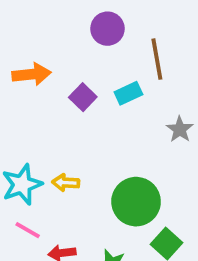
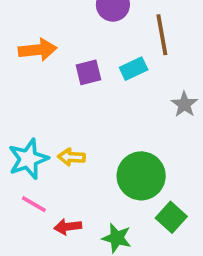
purple square: (83, 97) -> (88, 72), turned 32

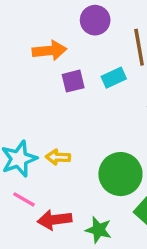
orange arrow: (38, 50) -> (49, 51), moved
red arrow: (68, 227) -> (55, 220), size x1.4

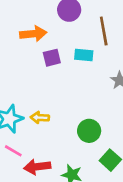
cyan rectangle: (114, 78) -> (84, 55), turned 30
green circle: (120, 174) -> (89, 131), size x0.7

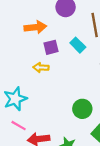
cyan rectangle: (84, 55) -> (78, 45), turned 40
yellow arrow: (40, 118) -> (41, 67), moved

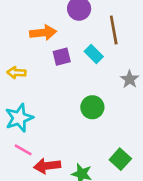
yellow arrow: (41, 67) -> (16, 73), moved
green circle: (82, 109) -> (92, 107), moved

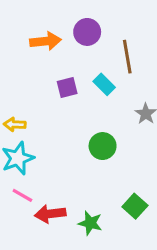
orange arrow: (43, 33) -> (46, 41), moved
yellow arrow: (16, 73) -> (15, 124), moved

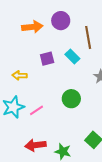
yellow arrow: (15, 124) -> (20, 75), moved
pink line: (22, 195) -> (36, 110), moved, turned -64

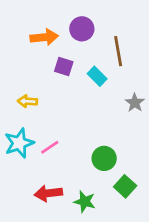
purple square: (47, 59) -> (64, 66), moved, turned 32
green circle: (71, 99) -> (104, 158), moved

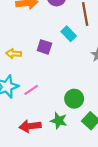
purple square: (64, 66) -> (44, 47), moved
green star: (85, 202) -> (59, 121), moved

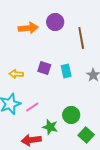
cyan rectangle: (69, 34) -> (66, 71), moved, turned 32
green star: (59, 121) -> (50, 127), moved

